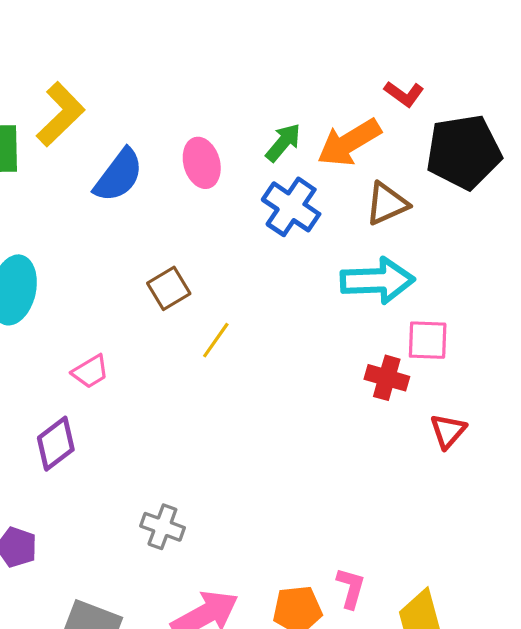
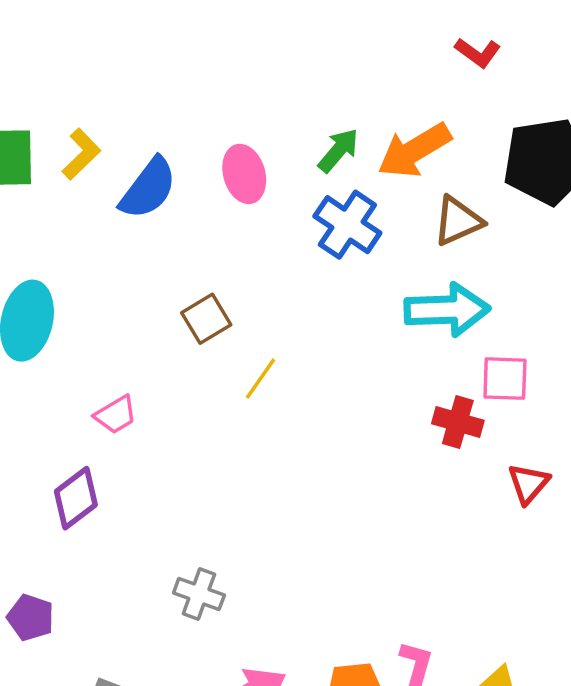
red L-shape: (404, 94) -> (478, 53), moved
yellow L-shape: (61, 114) -> (81, 154), moved, size x0.7

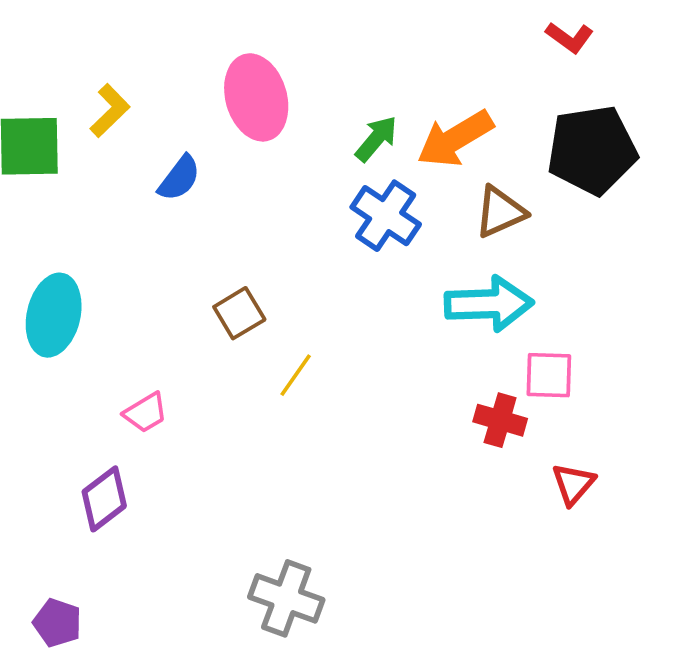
red L-shape: (478, 53) -> (570, 37), moved
yellow L-shape: (81, 154) -> (110, 111), moved
pink ellipse: (244, 174) -> (256, 97), moved, size x1.4
blue semicircle: (148, 188) -> (179, 178), size x0.7
gray cross: (199, 594) -> (286, 598), moved, size x1.4

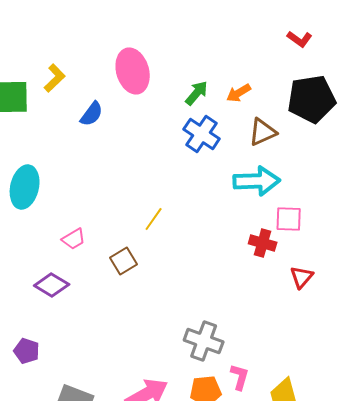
orange arrow: (455, 139) -> (239, 93), size x0.6
brown square: (239, 313) -> (124, 261), moved
purple diamond: (104, 499) -> (52, 285), turned 68
gray cross: (286, 598) -> (204, 341), moved

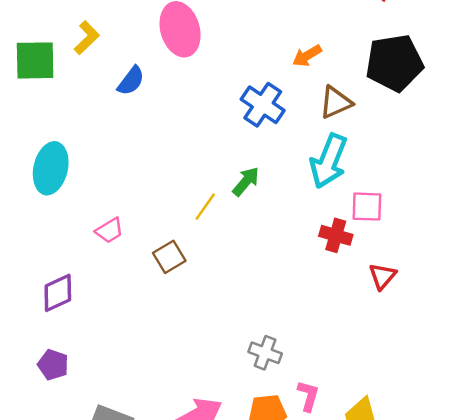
green arrow: (197, 93) -> (246, 181), moved
cyan arrow: (257, 181) -> (329, 161), turned 114
purple diamond: (52, 285) -> (58, 293), moved, turned -56
gray cross: (204, 341) -> (265, 353), size x0.7

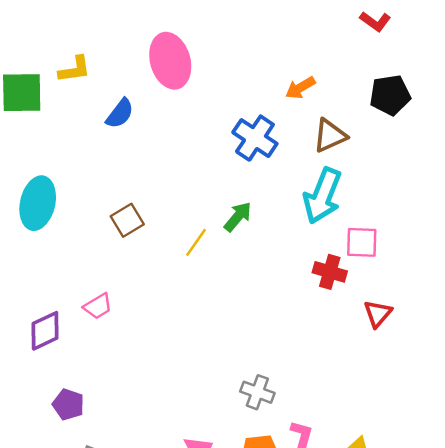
yellow L-shape: (87, 38) -> (74, 69), turned 36
black pentagon: (394, 63) -> (390, 95), size x0.7
pink trapezoid: (109, 231) -> (98, 306), moved
brown square: (169, 257) -> (127, 220), moved
purple pentagon: (53, 365) -> (68, 404), moved

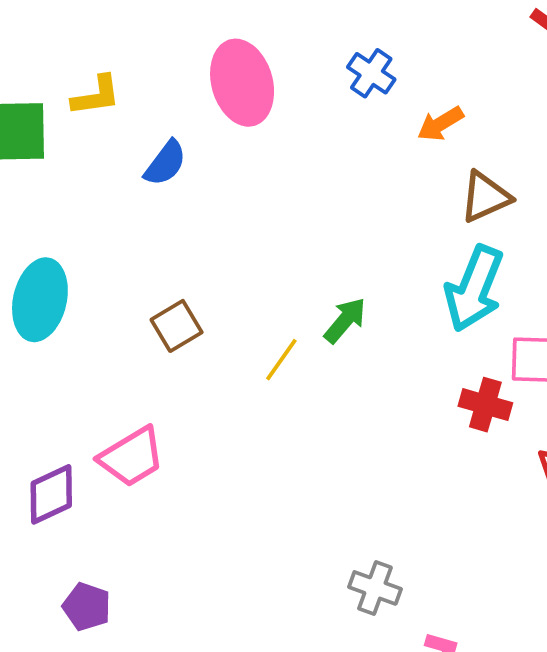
blue cross: (255, 138) -> (371, 73), moved, size x0.7
pink trapezoid: (98, 306) -> (132, 457), size x1.5

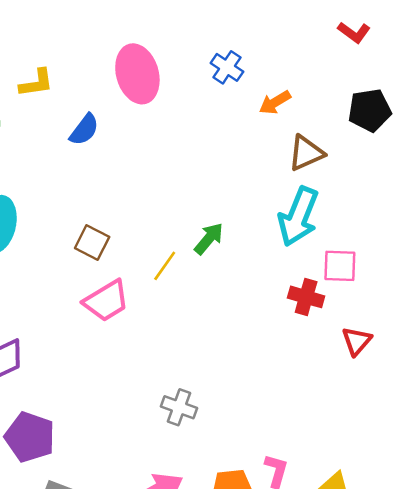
brown square: (177, 326) -> (92, 242), turned -32
pink trapezoid: (132, 457) -> (106, 301), moved
gray cross: (375, 588) -> (179, 407), moved
purple pentagon: (87, 607) -> (30, 437), size x1.5

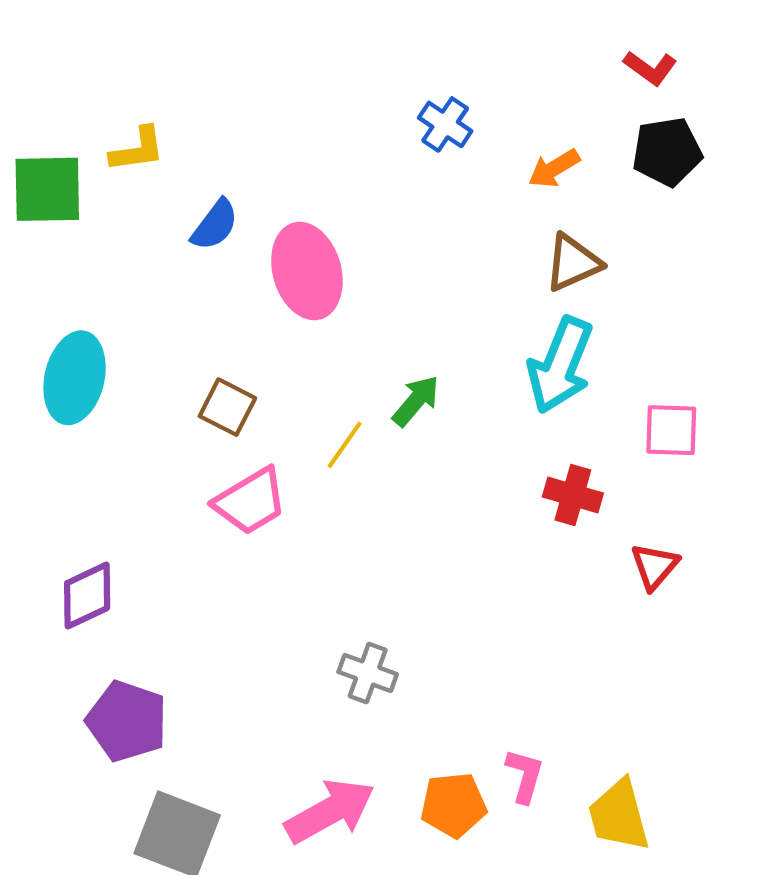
pink ellipse: (137, 74) -> (307, 271), moved
orange arrow: (275, 102) -> (554, 168), moved
black pentagon: (370, 110) -> (667, 152), moved
pink square: (340, 266) -> (671, 430), moved

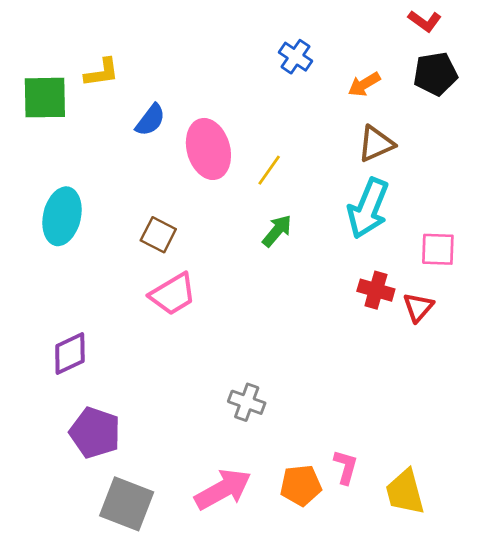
yellow line: (345, 445) -> (269, 170), moved
red triangle: (655, 566) -> (418, 307), moved

